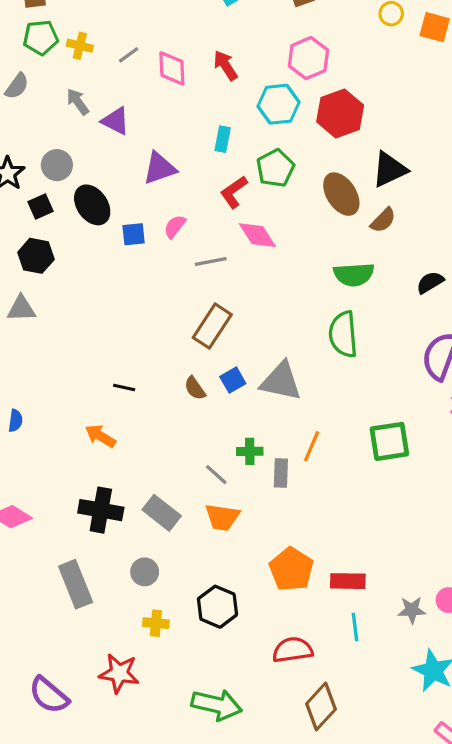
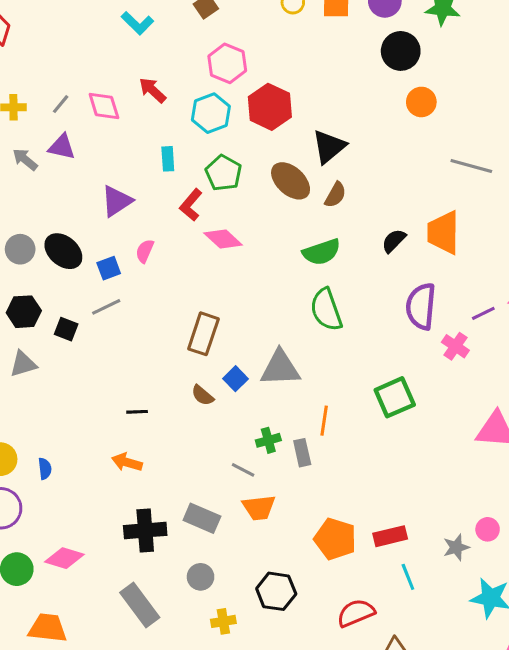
purple triangle: (116, 121) -> (62, 147), moved
gray circle: (57, 165) -> (20, 249), moved
black square: (40, 206) -> (66, 329), moved, turned -30
gray line: (211, 261) -> (106, 307), moved

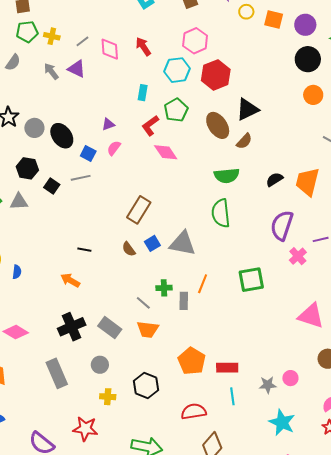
purple triangle: (117, 201) -> (108, 124), moved, size x0.6
blue square: (109, 268) -> (88, 153), turned 35
black cross: (145, 530) -> (72, 327), turned -32

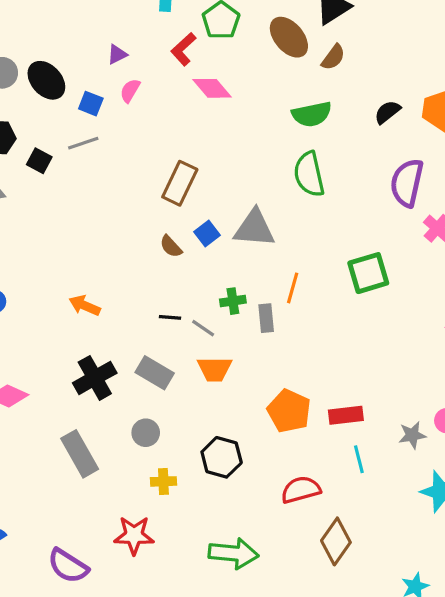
black line: (84, 250) -> (170, 317), moved

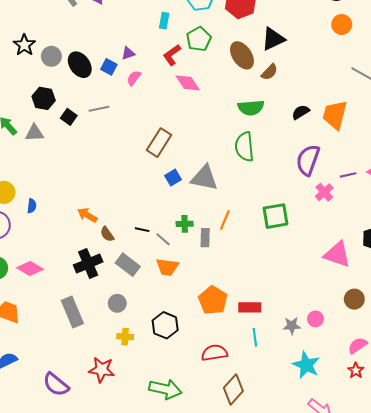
blue square: (91, 104) -> (109, 67), moved
brown semicircle: (171, 246) -> (107, 234), moved

